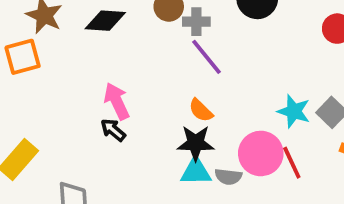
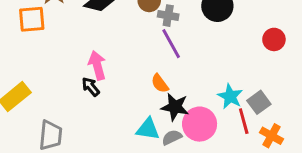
black star: (196, 143) -> (175, 107), moved
red line: (292, 163) -> (244, 121), moved
gray semicircle: (228, 177) -> (172, 137), turned 138

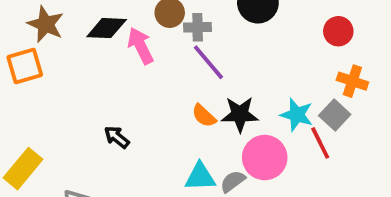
pink arrow: (97, 65) -> (140, 46), moved
black star: (175, 107) -> (240, 114), moved
orange cross: (272, 136) -> (352, 81), moved

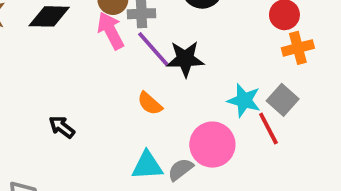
pink arrow: (140, 46) -> (111, 31), moved
orange cross: (352, 81) -> (298, 48), moved, turned -32
black star: (240, 114) -> (185, 59), moved

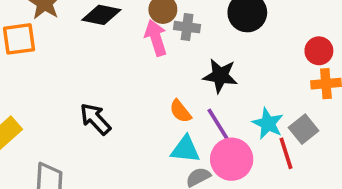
purple line: (153, 49) -> (219, 126), moved
black arrow: (62, 127) -> (95, 119), size x1.4
cyan triangle: (147, 165) -> (185, 149), moved

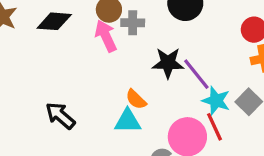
purple line: (219, 126) -> (196, 74), moved
cyan triangle: (185, 149) -> (128, 121), moved
red line: (286, 153) -> (215, 127), moved

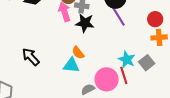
black star: (168, 63) -> (85, 23), moved
purple line: (196, 74) -> (118, 16), moved

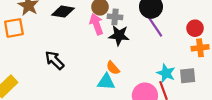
black arrow: (31, 57) -> (54, 60), moved
gray square: (147, 63) -> (188, 76), turned 35

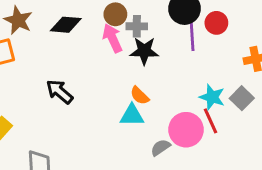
purple line: (155, 26) -> (192, 35), turned 35
red circle: (195, 28) -> (216, 23), moved
gray square: (188, 76) -> (242, 98), turned -35

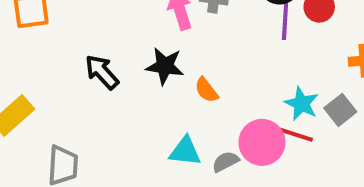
black star: (144, 51) -> (165, 66), moved
cyan triangle: (132, 115) -> (185, 151), moved
red line: (211, 121) -> (296, 135), turned -55

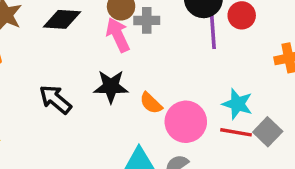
gray square: (340, 110) -> (268, 132), moved
pink circle: (262, 142) -> (186, 122), moved

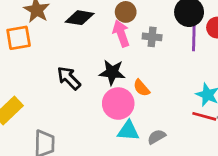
gray cross: (147, 20) -> (152, 37), moved
pink circle: (186, 122) -> (118, 104), moved

